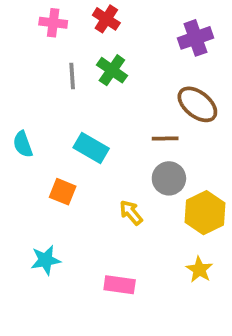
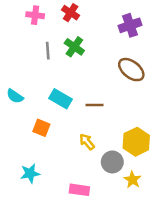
brown line: (165, 139) -> (95, 105), moved
cyan semicircle: (23, 144) -> (15, 96), turned -36
gray circle: (169, 178) -> (112, 162), moved

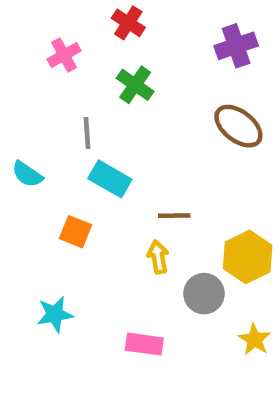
pink cross: (35, 15) -> (64, 55), moved, turned -36
gray line: (48, 51) -> (87, 133), moved
brown line: (95, 105) -> (174, 216), moved
yellow arrow: (87, 142) -> (158, 257), turned 30
yellow star: (133, 180) -> (254, 340), moved

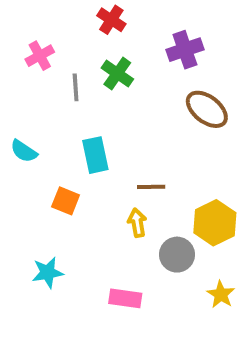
purple cross: (236, 46) -> (185, 50), moved
pink cross: (64, 55) -> (40, 56), moved
gray line: (87, 133) -> (76, 87), moved
cyan rectangle: (110, 179) -> (95, 155), turned 48

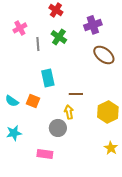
cyan semicircle: (24, 151) -> (12, 101), moved
gray circle: (177, 255) -> (58, 128), moved
cyan star: (48, 272) -> (14, 133), moved
pink rectangle: (125, 298) -> (45, 154), moved

